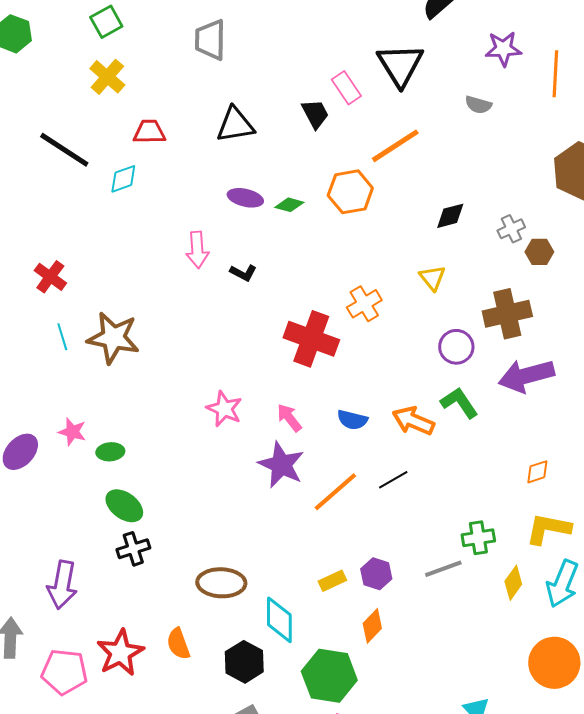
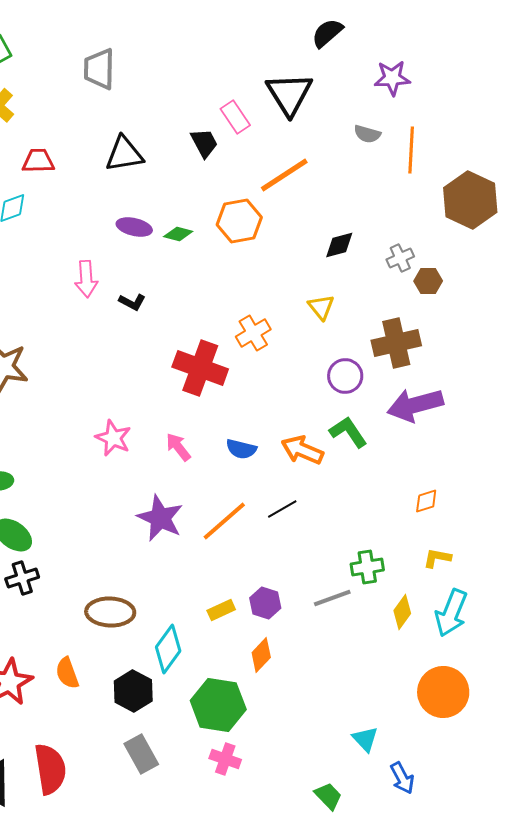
orange line: (555, 74) -> (411, 150), moved
purple star: (281, 465) -> (160, 518), moved
yellow L-shape: (548, 529) -> (437, 558), size x0.6
cyan diamond: (279, 620) -> (168, 649), turned 36

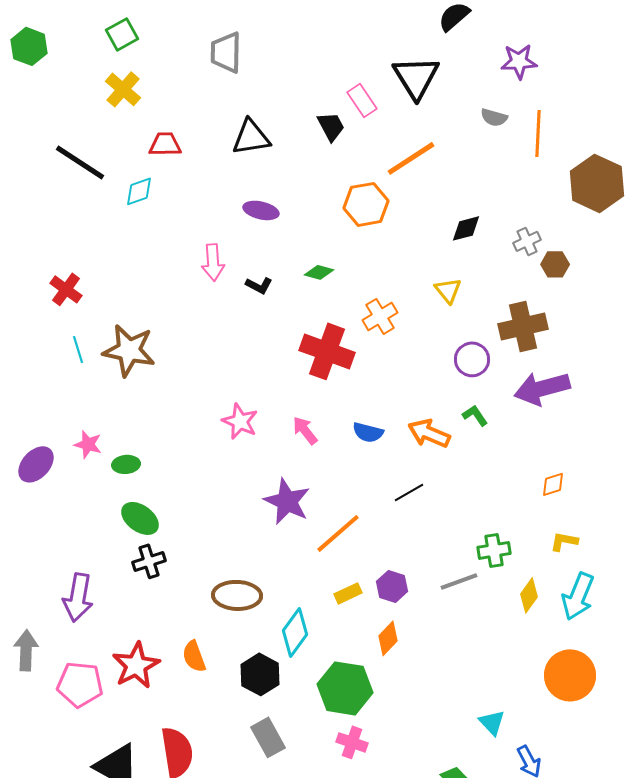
green diamond: (178, 234) -> (319, 272), moved
green L-shape: (348, 432) -> (475, 415), size x0.7
orange line: (224, 521) -> (338, 533), moved

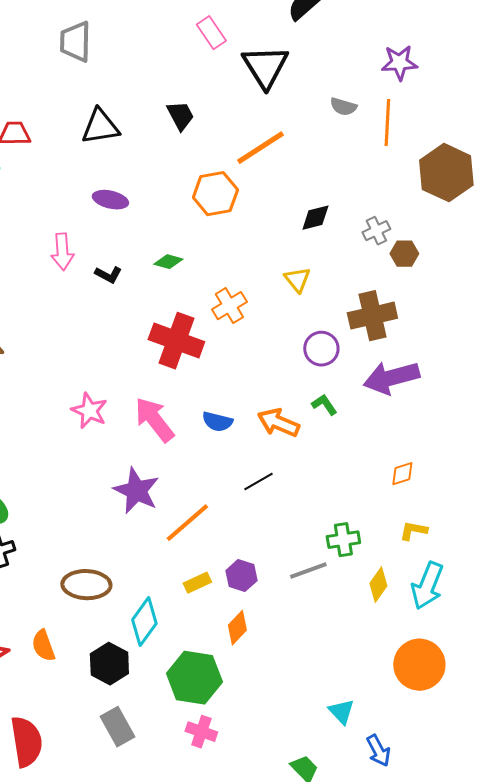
purple star: (519, 61) -> (399, 63), moved
pink rectangle: (362, 100) -> (211, 33), moved
pink arrow: (305, 430) -> (154, 420), size x1.6

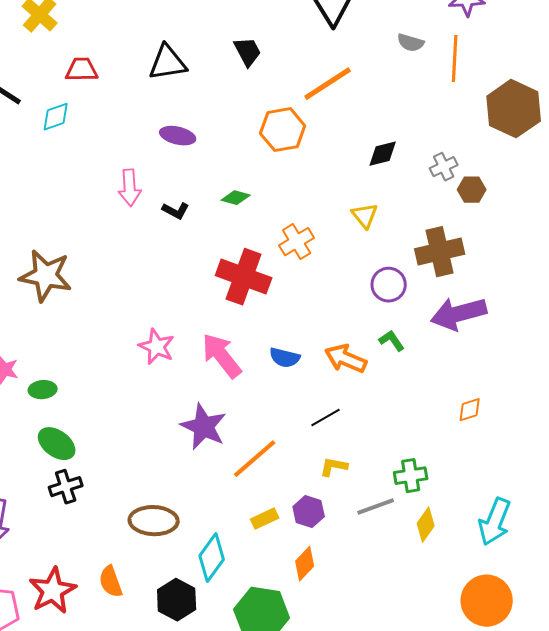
yellow L-shape: (413, 531) -> (334, 467), moved
yellow diamond: (378, 585) -> (426, 525), moved

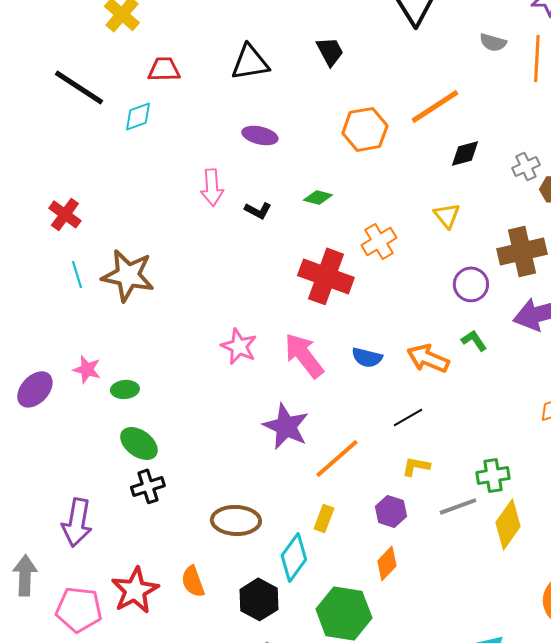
orange line: (328, 84) -> (435, 106), moved
yellow rectangle: (265, 519) -> (324, 518), moved, turned -44
yellow diamond: (426, 525) -> (508, 524), size x1.4

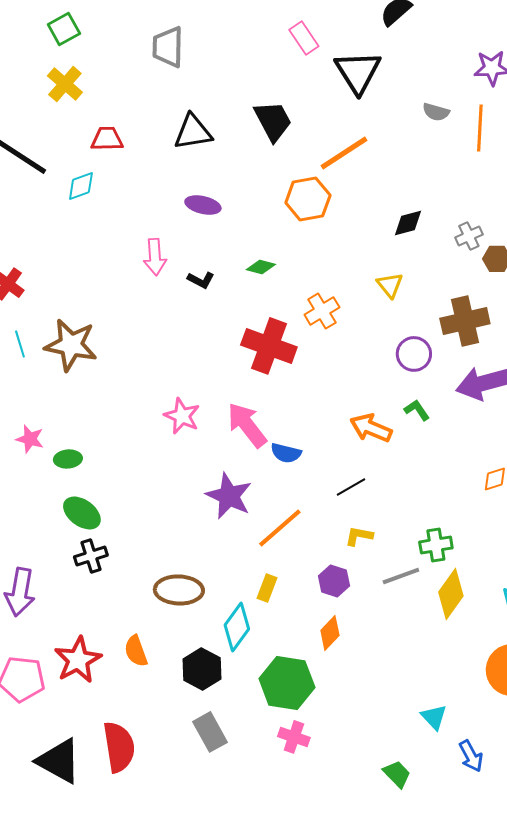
black trapezoid: (330, 51) -> (273, 121), size x1.4
orange line: (435, 106) -> (344, 153), moved
blue semicircle: (367, 357) -> (286, 453), moved

